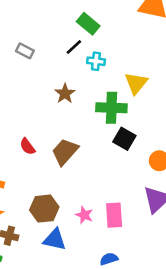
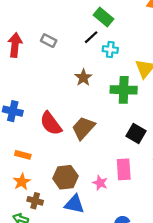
black square: (124, 139) -> (136, 134), moved
red semicircle: (27, 147) -> (51, 123), size x1.6
pink rectangle: (114, 215) -> (124, 169), moved

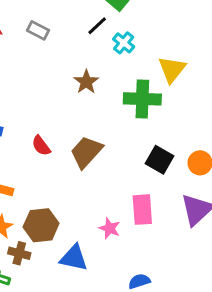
cyan cross: (110, 50) -> (124, 43), turned 32
red semicircle: (51, 123) -> (41, 146), size x0.6
brown hexagon: (65, 177) -> (41, 225), moved

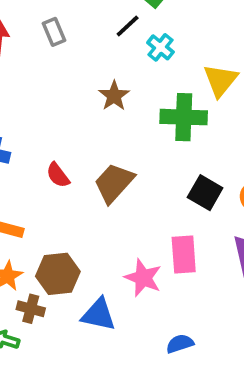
gray rectangle: (38, 30) -> (54, 32), turned 40
pink star: (110, 228) -> (143, 278), size x1.4

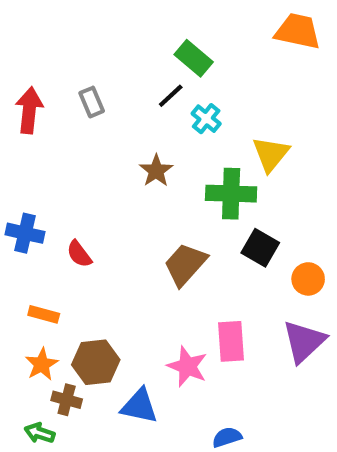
red semicircle: (58, 175) -> (79, 254), moved
brown trapezoid: (114, 183) -> (185, 264), moved
black square: (205, 193) -> (260, 248), moved

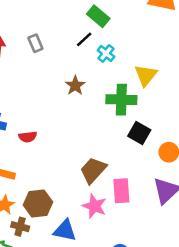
red semicircle: (79, 254) -> (28, 137), turned -60
brown trapezoid: (185, 264) -> (93, 170), moved

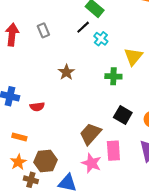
brown star: (75, 86) -> (66, 72), moved
green cross: (121, 100) -> (113, 76), size x0.7
black square: (139, 133) -> (123, 115), moved

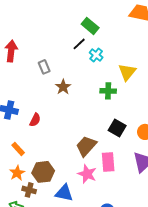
gray rectangle: (43, 30) -> (44, 67), moved
red semicircle: (37, 107) -> (35, 120), turned -56
orange rectangle: (19, 137) -> (18, 149), turned 32

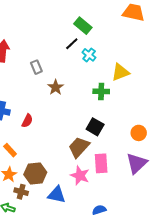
yellow triangle: (127, 72) -> (120, 72), turned 30
black square: (117, 128) -> (95, 127), moved

